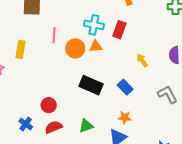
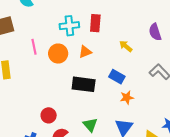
orange triangle: (96, 46) -> (85, 52), moved
orange star: (125, 117) -> (127, 97), moved
green triangle: (86, 126) -> (90, 125), turned -35

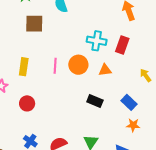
pink line: (34, 47) -> (55, 66), moved
black rectangle: (84, 84) -> (95, 101), size x0.7
red circle: (49, 115) -> (27, 103), moved

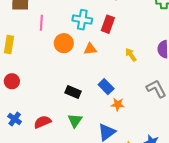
pink line: (55, 66) -> (41, 23), moved
black rectangle: (95, 101) -> (73, 92), moved
blue rectangle: (129, 102) -> (106, 87), moved

